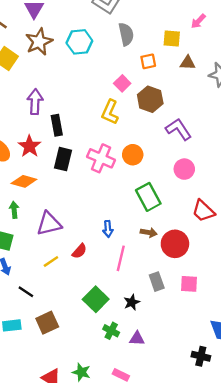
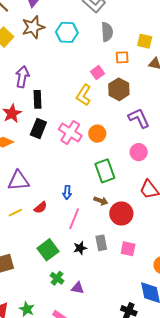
black star: (132, 302) -> (80, 248), moved

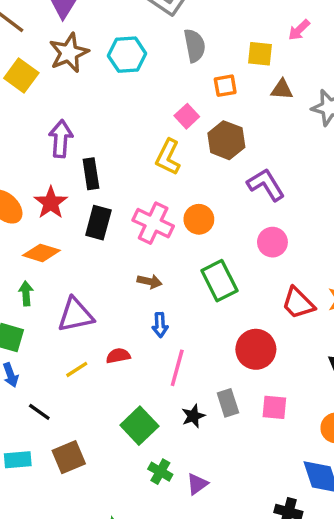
brown arrow: (101, 201) -> (149, 281), moved
red semicircle: (41, 208) -> (118, 356), turned -144
purple triangle: (78, 288) -> (197, 484), turned -40

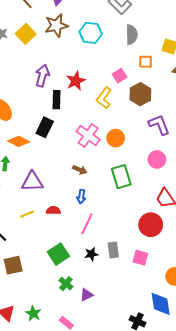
red star: (51, 203) -> (76, 81), moved
black rectangle: (98, 223) -> (45, 127), moved
red circle: (256, 349) -> (151, 225), moved

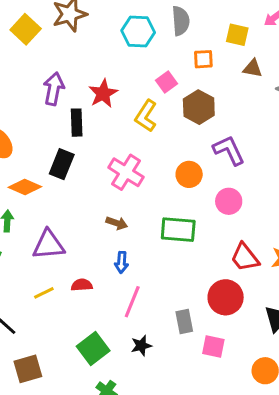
cyan hexagon: (91, 33) -> (138, 31), moved
orange circle: (116, 138) -> (189, 174), moved
green rectangle: (121, 177) -> (178, 230), turned -65
gray rectangle: (113, 250) -> (184, 321), moved

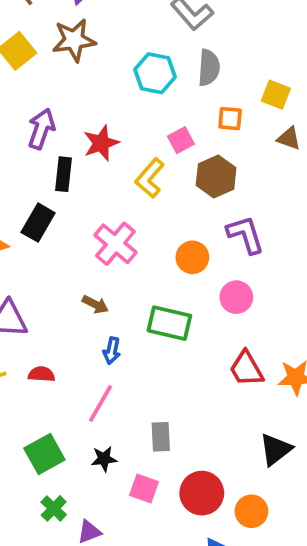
blue arrow: (122, 262) -> (112, 351), moved
red circle: (226, 297) -> (202, 493), moved
pink square: (213, 346) -> (144, 489), moved

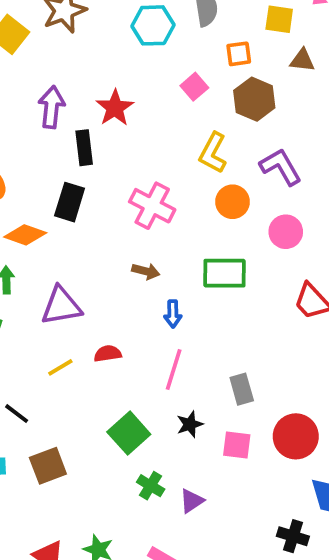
brown hexagon: (216, 177) -> (254, 99), moved
yellow L-shape: (150, 178) -> (213, 153), moved

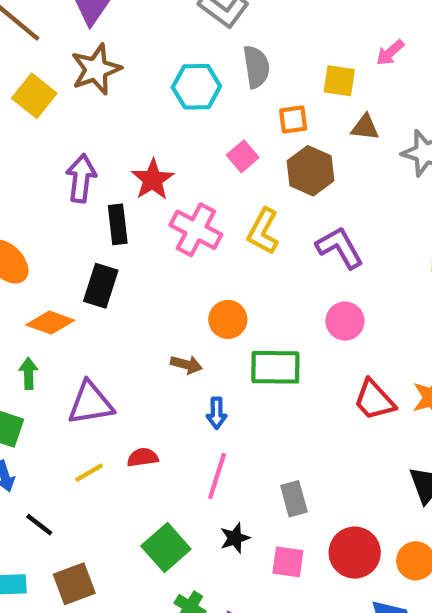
orange circle: (233, 202) -> (228, 319), moved
pink cross: (152, 206) -> (196, 230), moved

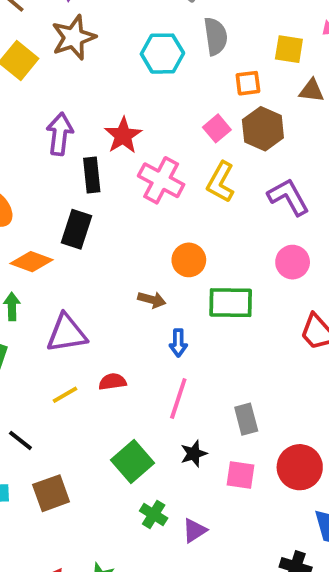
pink square: (243, 156) -> (217, 128), moved

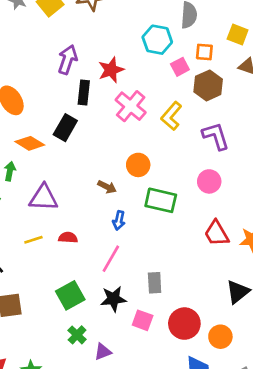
cyan hexagon: (162, 54) -> (157, 40), moved
pink square: (217, 128) -> (180, 67), moved
black star: (194, 454) -> (113, 299), size x1.4

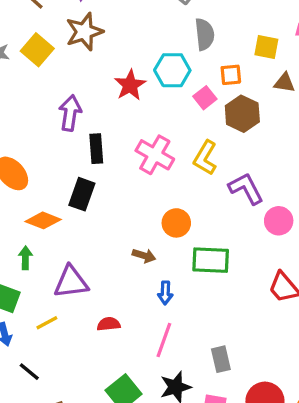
red star: (111, 70) -> (130, 85), moved
purple L-shape: (216, 136) -> (246, 188), moved
pink circle: (209, 181) -> (279, 221), moved
yellow line: (33, 240) -> (47, 323), moved

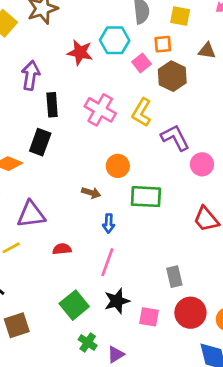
yellow square: (266, 47) -> (180, 16), moved
red star: (130, 85) -> (80, 52), turned -30
gray rectangle: (221, 359) -> (174, 277), moved

